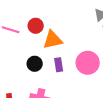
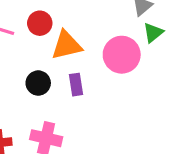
pink circle: (88, 63) -> (122, 55), moved

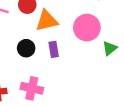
green triangle: (153, 33) -> (110, 48), moved

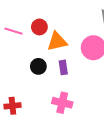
pink cross: (32, 88) -> (62, 103), moved

